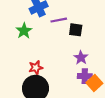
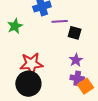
green star: (24, 31) -> (15, 26), moved
red star: (36, 68) -> (31, 64), size x1.6

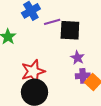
black square: (75, 33) -> (70, 30), size x1.5

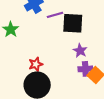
red star: (33, 71) -> (36, 64), size x0.6

